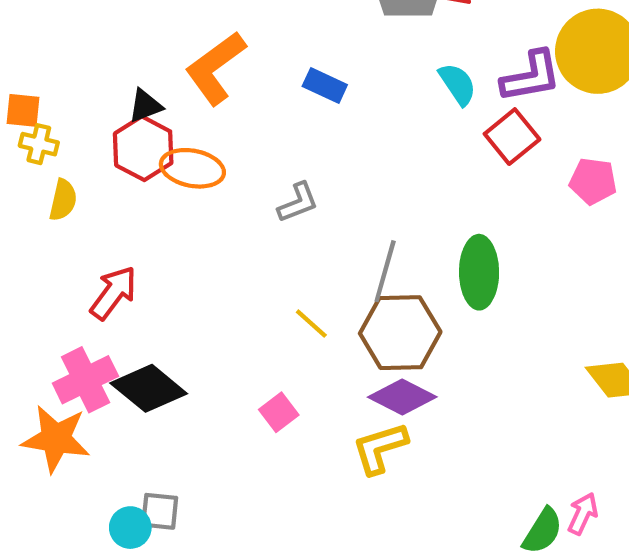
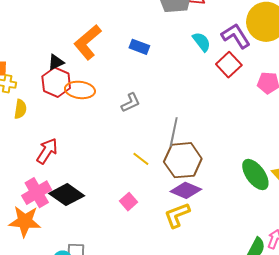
purple L-shape: (531, 77) -> (236, 36), turned -108
green ellipse: (479, 272) -> (255, 175), moved, turned -32

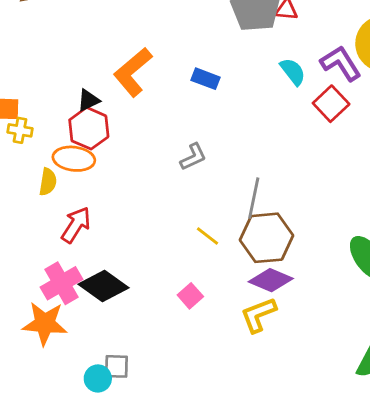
orange ellipse: (80, 90) -> (74, 159), moved
yellow semicircle: (20, 109) -> (48, 182), moved

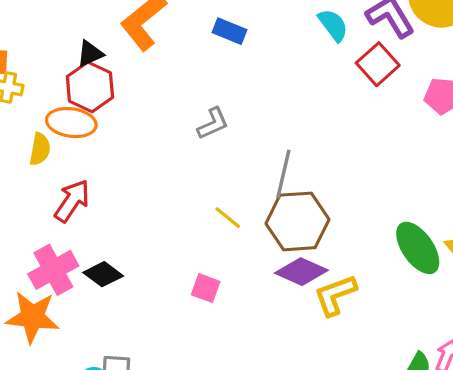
black diamond: (104, 286) -> (103, 274), size x0.7
pink square: (190, 296) -> (206, 288), turned -30
yellow L-shape: (258, 315) -> (335, 295), moved

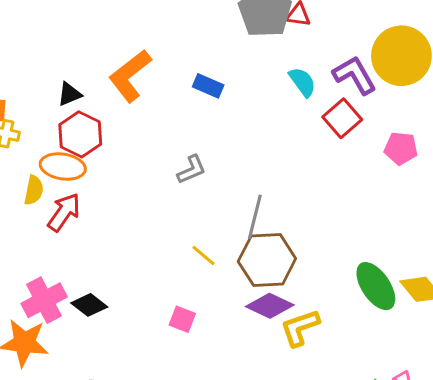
black triangle: (90, 54) -> (69, 94), moved
red arrow: (72, 201) -> (64, 212), moved

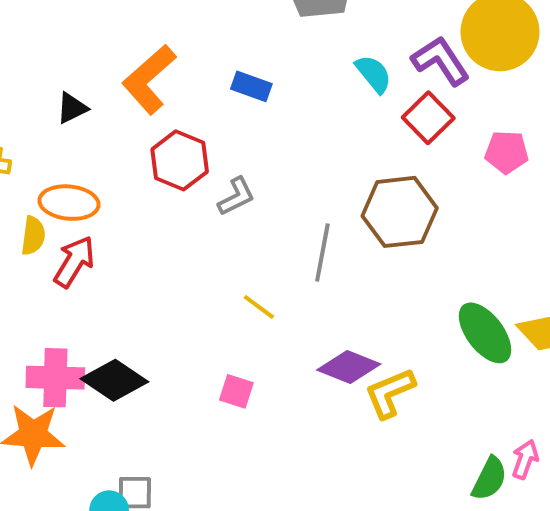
red hexagon: (80, 134) -> (180, 160), moved
brown hexagon: (267, 260) -> (400, 212), moved
pink cross: (44, 300) -> (55, 378), turned 33
black diamond: (89, 305) -> (114, 380), size x1.4

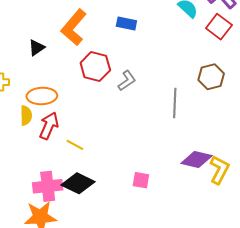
brown hexagon: (400, 212) -> (211, 77), size x0.7
yellow line: (259, 307) -> (75, 145), moved
yellow L-shape: (390, 393) -> (219, 170), turned 148

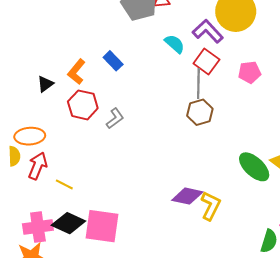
blue rectangle: (126, 23) -> (113, 61), turned 36
orange L-shape: (74, 27) -> (76, 72), moved, size x0.7
black triangle: (37, 48) -> (45, 84), moved
gray line: (175, 103) -> (198, 83), moved
pink square: (141, 180) -> (102, 226), moved, size x2.0

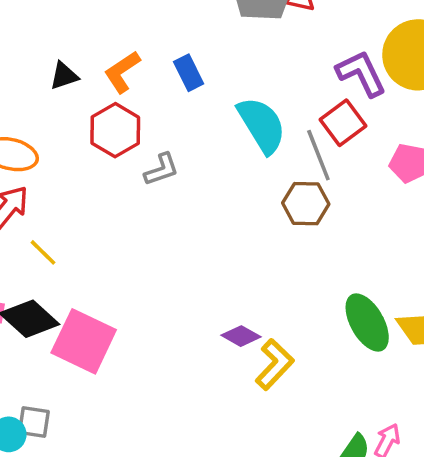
cyan semicircle: (175, 44) -> (262, 125), moved, size x1.6
gray line: (198, 83) -> (318, 155), turned -40
purple diamond: (187, 196) -> (241, 336), size x0.7

